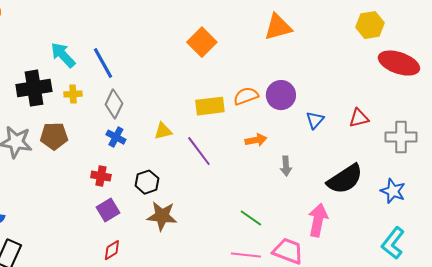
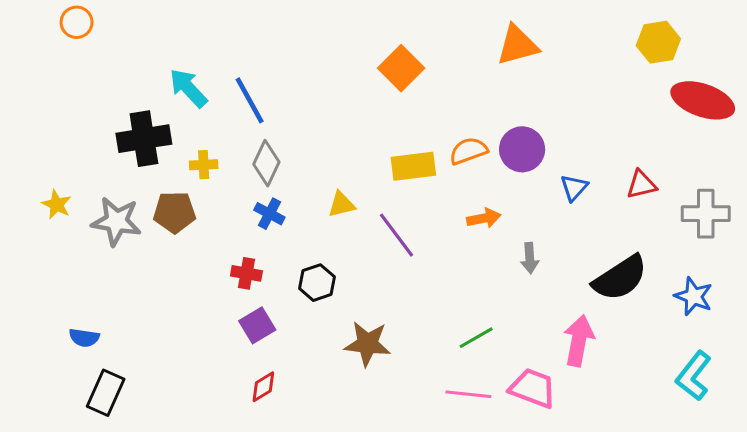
yellow cross: (73, 94) -> (204, 165), moved
brown star: (162, 216) -> (367, 344), moved
green line: (251, 218) -> (476, 338), turned -65

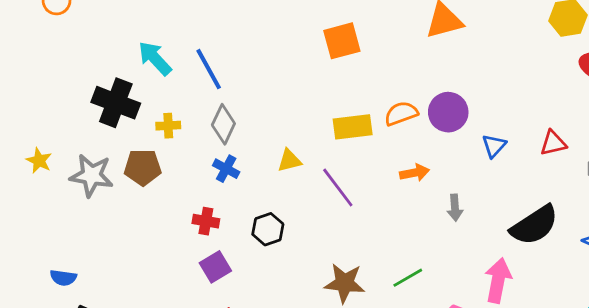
orange square: (401, 68) -> (342, 41), turned 30
black cross: (144, 139) -> (116, 103), turned 30
brown star: (367, 344) -> (345, 283), moved

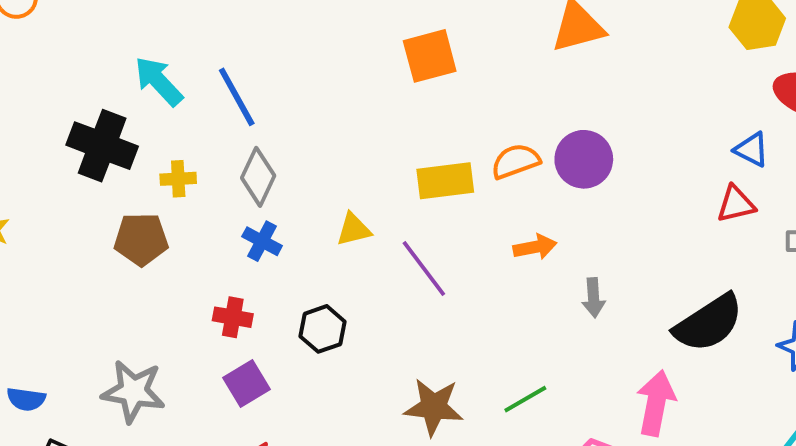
blue triangle: (494, 146) -> (751, 150), moved, turned -45
gray star: (92, 175) -> (133, 391), moved

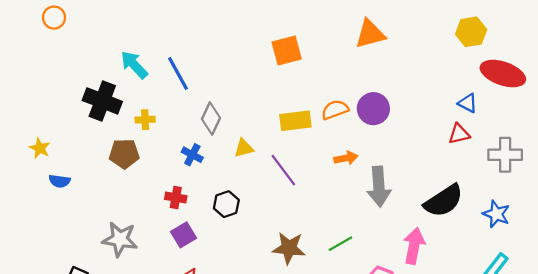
gray diamond: (258, 177) -> (211, 119), moved
gray arrow: (594, 298) -> (379, 187), size x1.8
blue semicircle: (26, 399) -> (59, 181), moved

